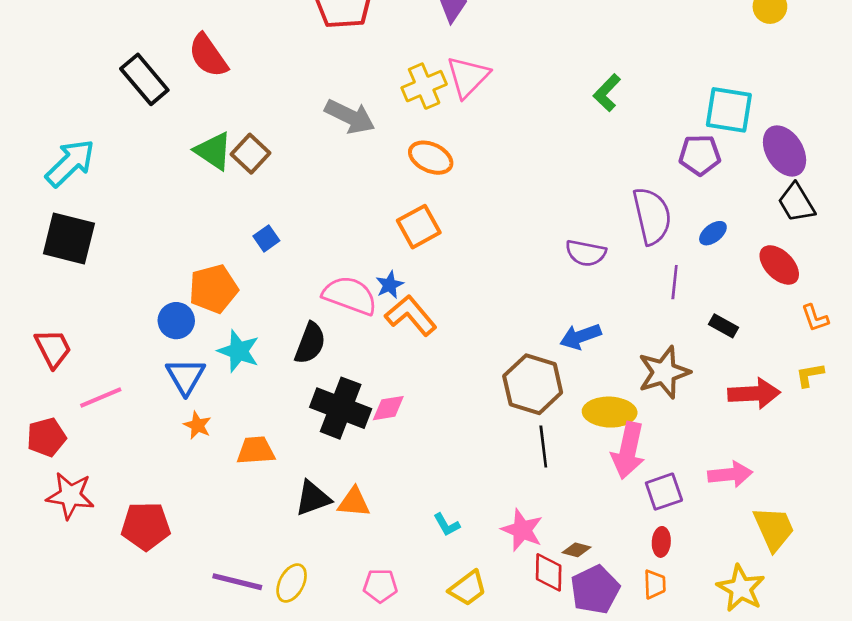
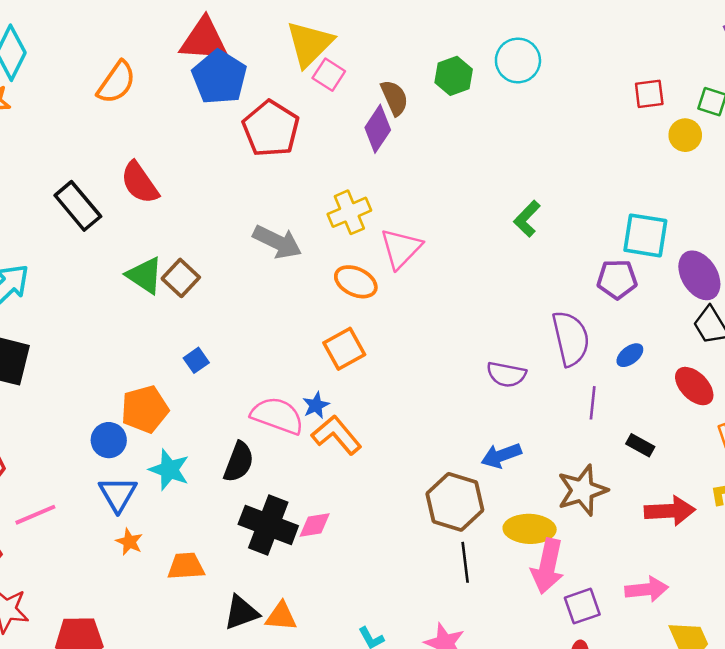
pink triangle: (468, 77) -> (401, 248), moved

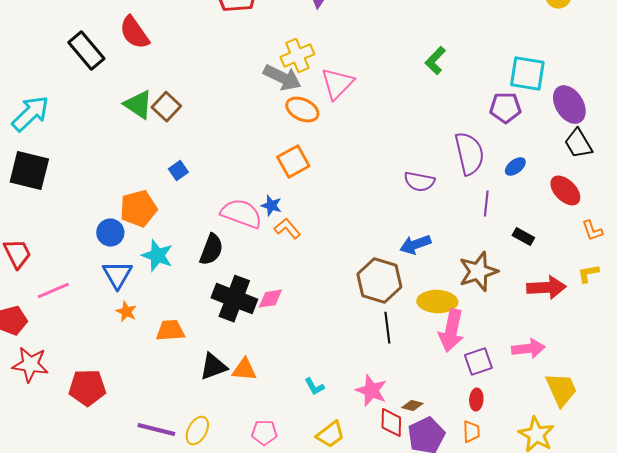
gray arrow: (277, 242) -> (282, 78), moved
blue star: (316, 405) -> (271, 206), turned -30
orange L-shape: (337, 435) -> (287, 229), size x0.7

